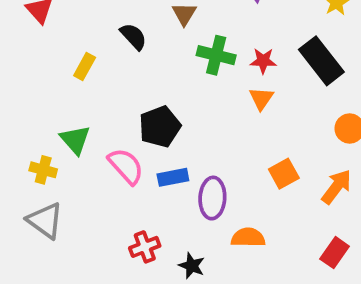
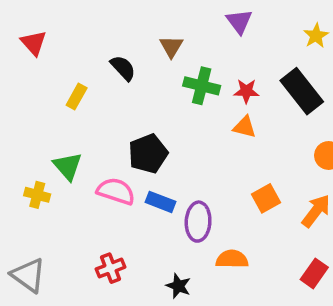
orange triangle: (261, 98) -> (245, 127), turned -50
pink semicircle: (126, 166) -> (116, 191), turned -30
blue rectangle: (173, 177) -> (161, 202), turned 32
gray triangle: (45, 221) -> (28, 275), moved
red cross: (145, 247) -> (110, 268), moved

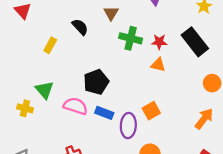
orange square: (266, 198) -> (151, 111), moved

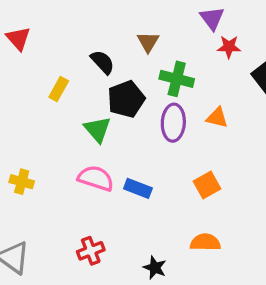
red star: (159, 42) -> (229, 47), moved
black pentagon: (96, 82) -> (126, 99), moved
green triangle: (45, 90) -> (97, 129), moved
purple ellipse: (128, 126) -> (173, 123), moved

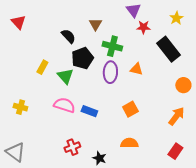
yellow rectangle: (59, 89) -> (42, 67), moved
red cross: (91, 251) -> (72, 147), moved

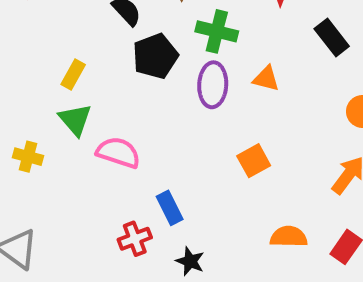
black rectangle: (168, 49) -> (332, 38), size x0.7
green triangle: (65, 76) -> (75, 120), moved
blue rectangle: (89, 111) -> (170, 208), moved, turned 42
orange semicircle: (129, 143) -> (289, 237), moved

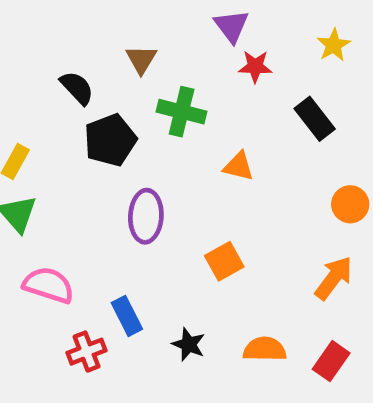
purple ellipse: (213, 85) -> (146, 216), moved
pink semicircle: (118, 153) -> (48, 285), moved
black star: (190, 261) -> (189, 344), moved

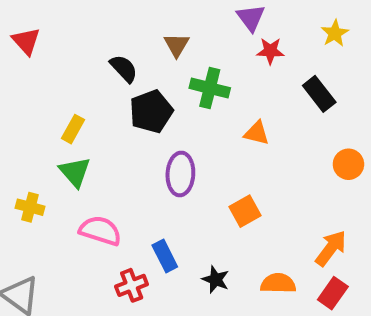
orange arrow: (334, 278) -> (331, 248), moved

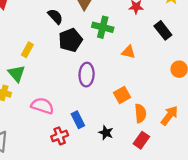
green triangle: (75, 172) -> (17, 73), moved
orange semicircle: (278, 283) -> (140, 113), moved, turned 84
red rectangle: (333, 293) -> (141, 140), moved

